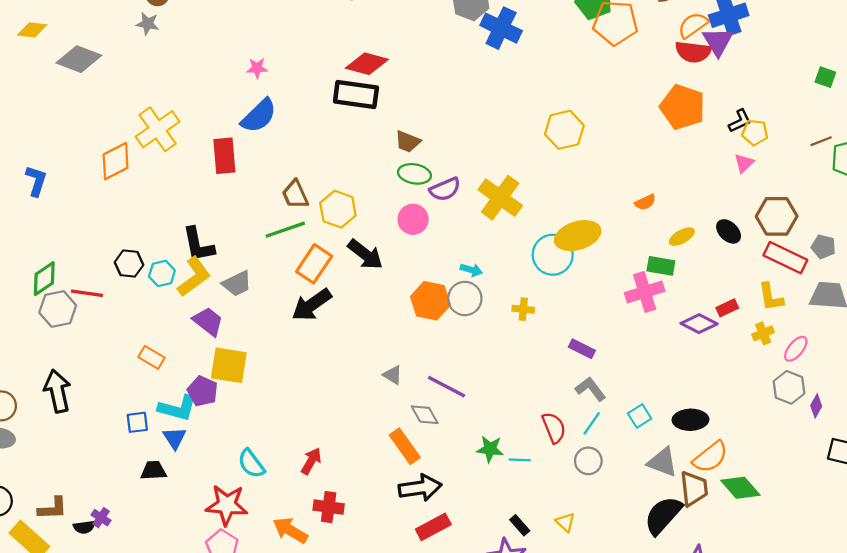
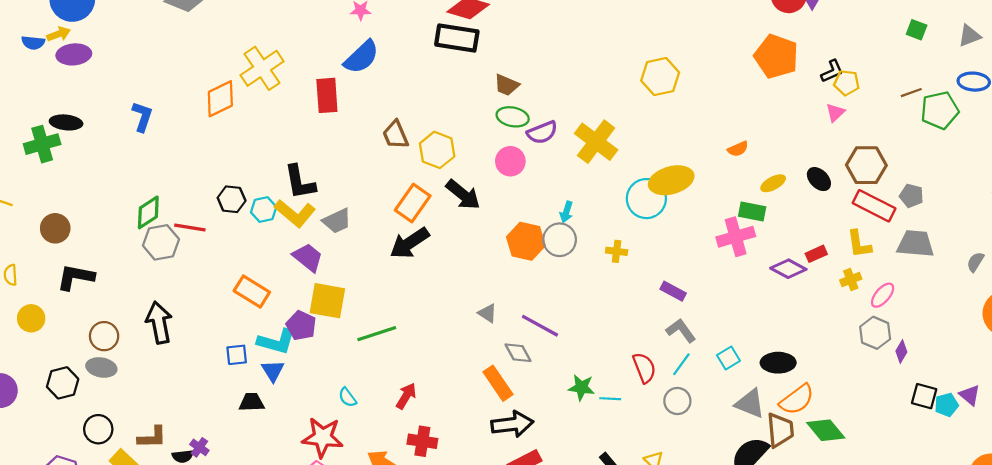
green line: (285, 230) -> (377, 334), moved
cyan arrow: (471, 270) -> (566, 212), turned 90
yellow L-shape: (194, 277) -> (295, 213), turned 75
orange rectangle: (152, 357) -> (252, 291), size x1.4
cyan semicircle: (251, 464) -> (347, 397), size x0.7

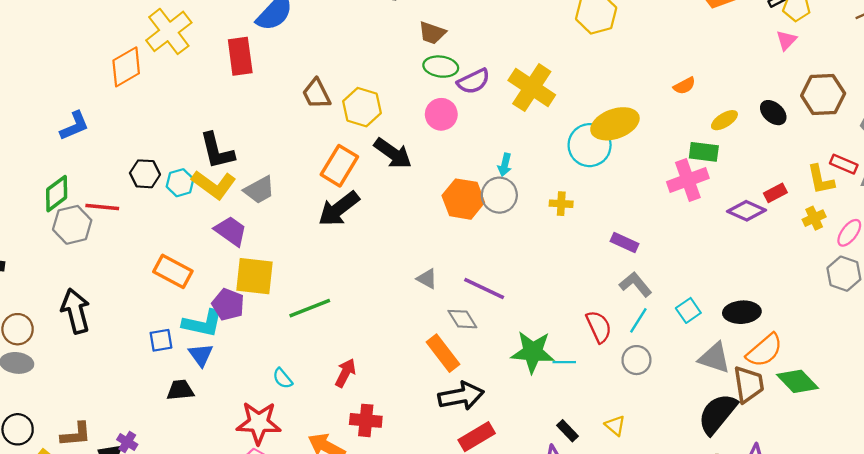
blue L-shape: (142, 117) -> (74, 126), moved, turned 52
red rectangle: (874, 206) -> (844, 164), moved, size x0.6
green star: (581, 387) -> (533, 352), size x1.5

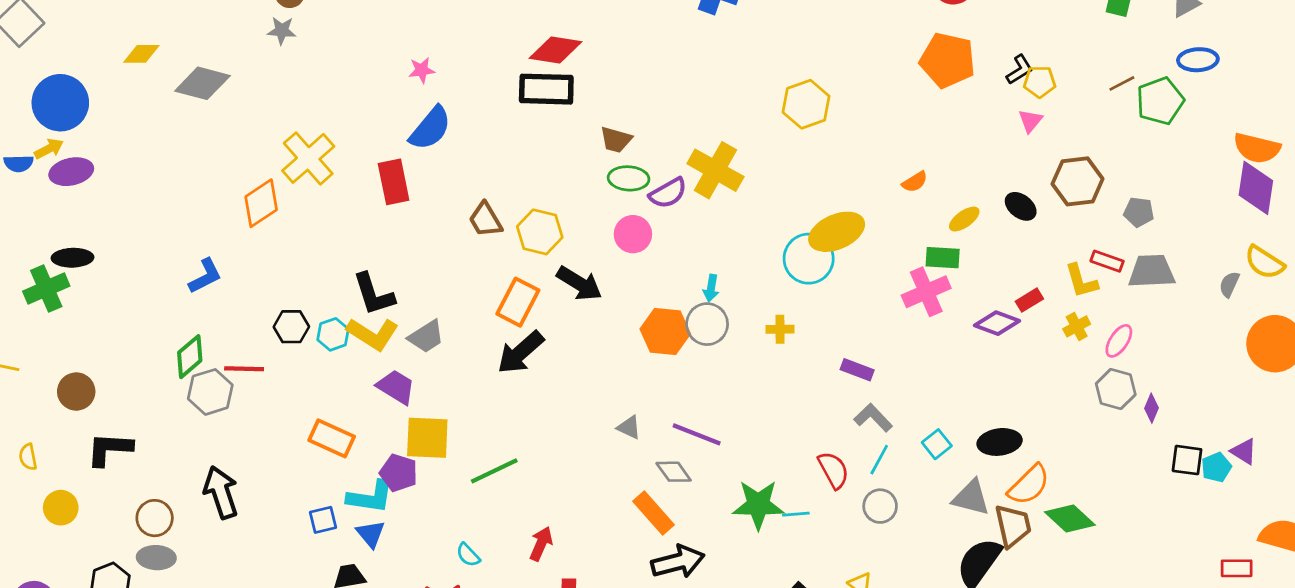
yellow cross: (532, 88) -> (715, 170), moved

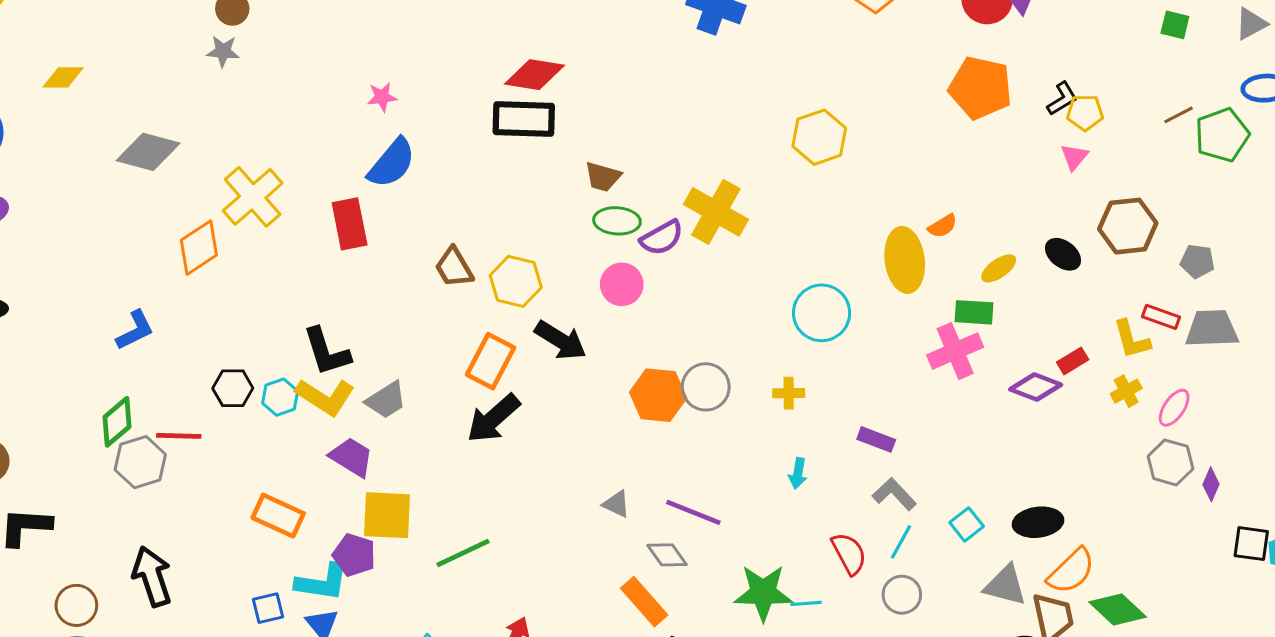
gray diamond: (202, 83) -> (148, 152), moved
yellow ellipse: (837, 232) -> (905, 260), moved, turned -74
cyan arrow: (711, 288) -> (798, 473), moved

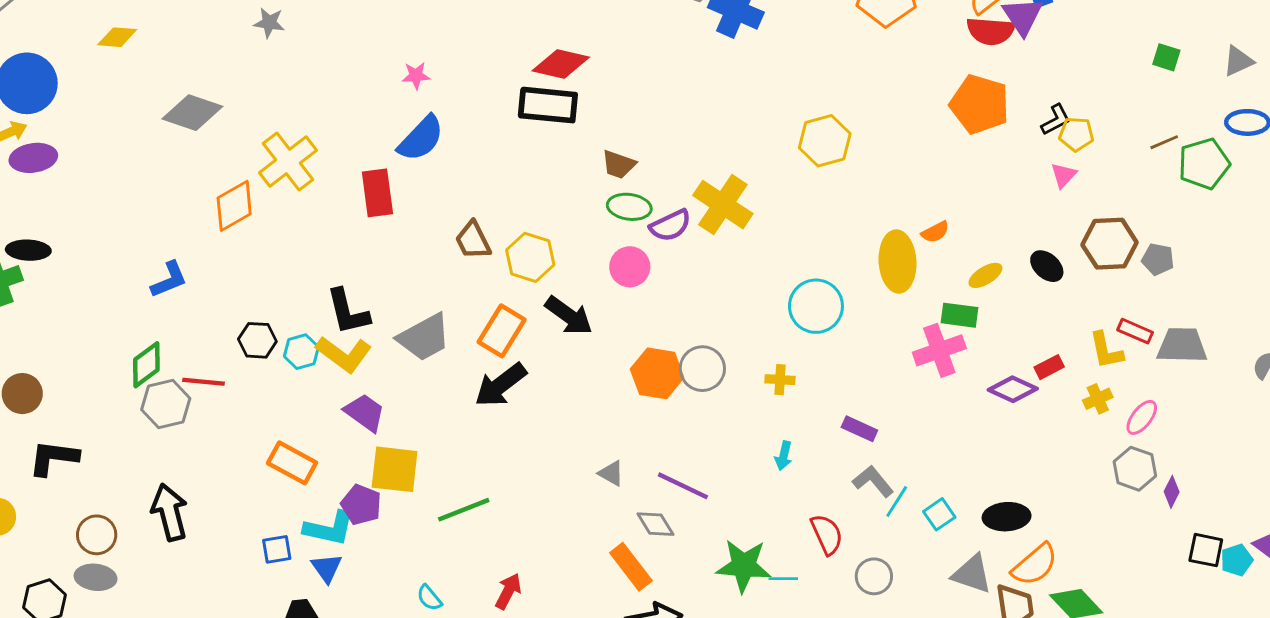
gray pentagon: (1197, 261) -> (1158, 259), moved
gray trapezoid: (386, 400) -> (424, 337), moved, size x1.4
cyan line: (901, 542) -> (897, 502), moved

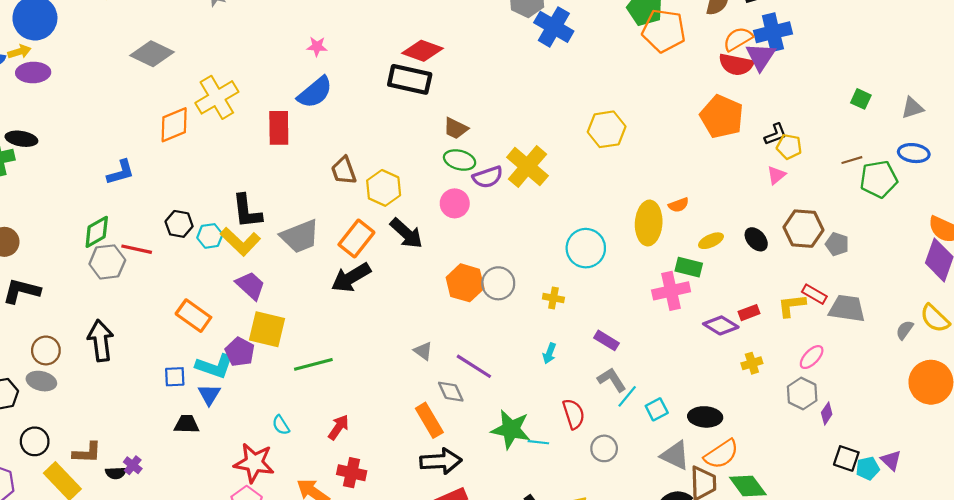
yellow L-shape: (1106, 350) -> (792, 305), turned 88
yellow cross: (1098, 399) -> (752, 363), moved

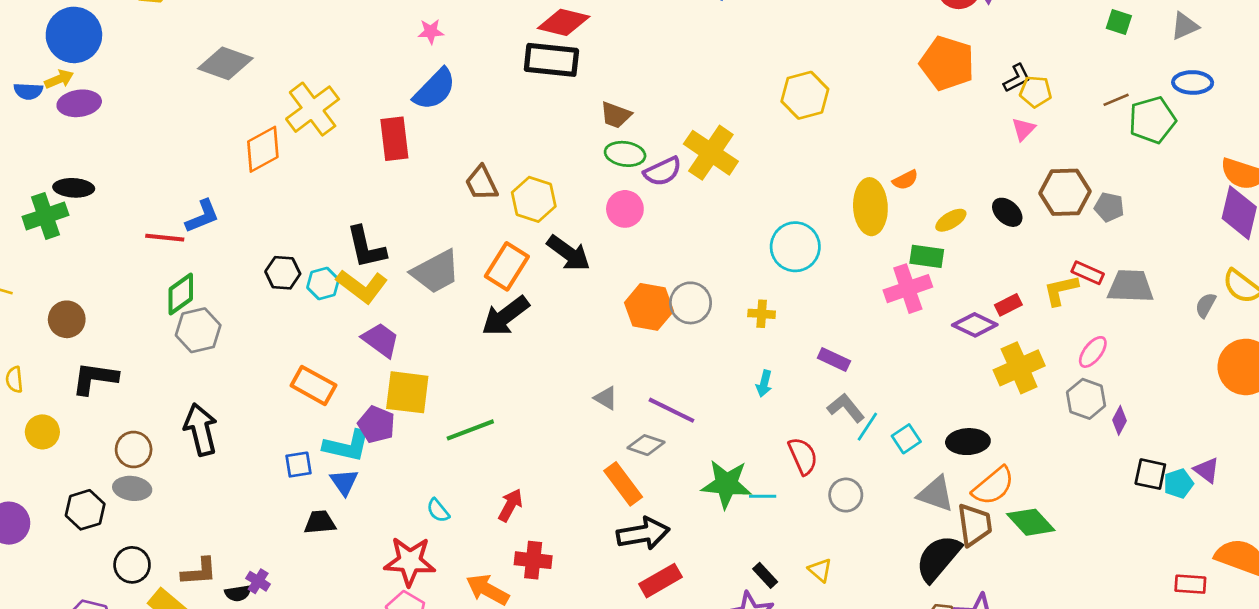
red line: (137, 249) -> (165, 238), moved
yellow cross: (752, 363) -> (1019, 368), size x1.8
gray diamond: (451, 392) -> (646, 445), turned -40

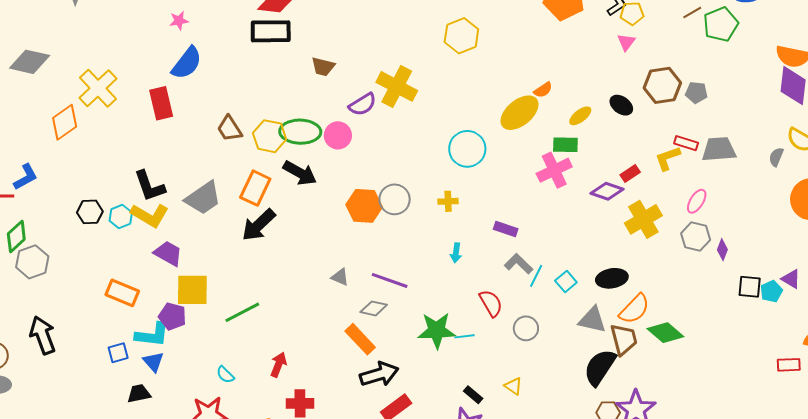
green ellipse: (625, 154) -> (300, 132), moved, size x1.4
yellow ellipse: (870, 207) -> (520, 113), turned 60

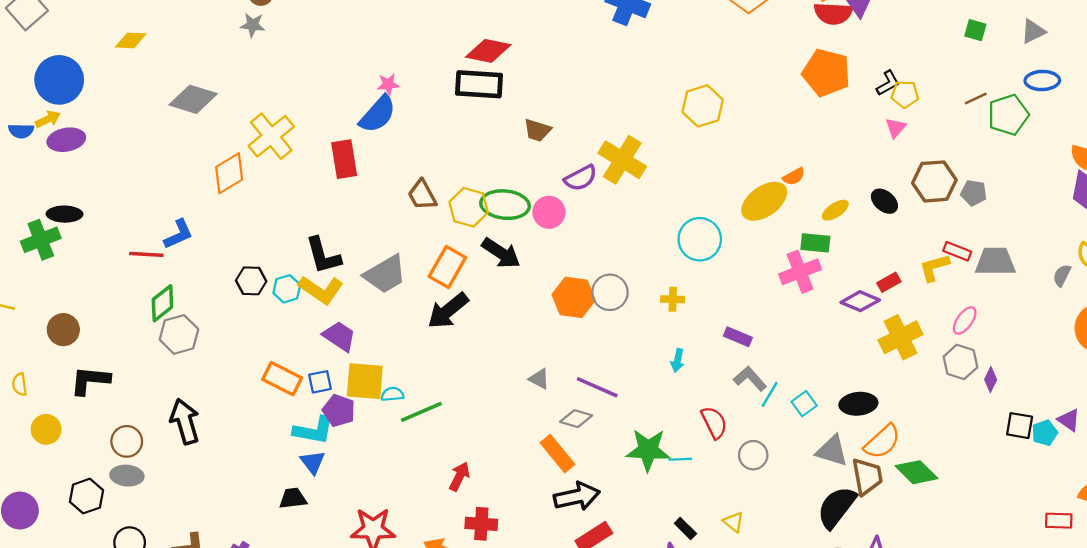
pink star: (179, 21) -> (388, 84), moved
blue square: (118, 353) -> (320, 382), moved
cyan semicircle: (225, 375) -> (392, 394), moved, turned 126

